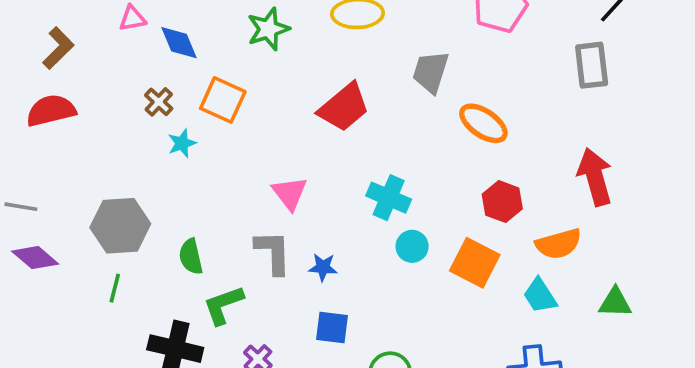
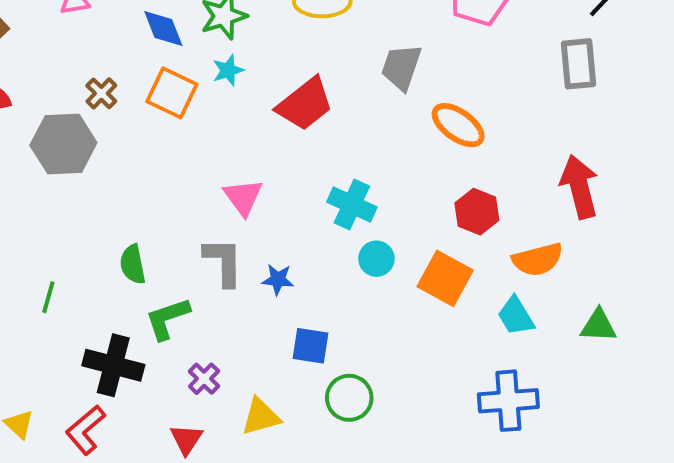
blue diamond: (179, 43) -> (163, 28), moved
cyan star: (182, 143) -> (228, 70), moved
gray hexagon: (120, 226) -> (63, 144), moved
blue square: (332, 327) -> (311, 346), moved

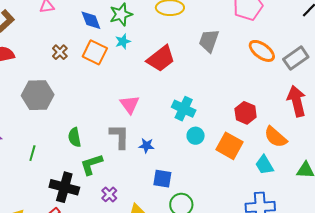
gray rectangle: (579, 64) -> (296, 58), moved, turned 60
orange ellipse: (458, 125) -> (262, 51), moved
gray hexagon: (63, 144) -> (38, 95), moved
orange semicircle: (538, 260) -> (276, 137), turned 55

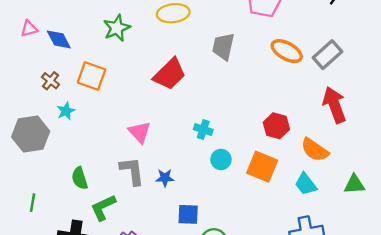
blue diamond: (91, 20) -> (59, 39), moved
cyan star: (123, 41) -> (66, 111), moved
cyan cross: (184, 109) -> (203, 130), size x0.7

